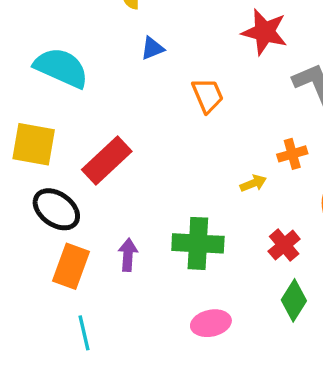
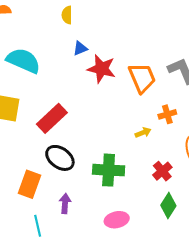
red star: (265, 32) -> (101, 69), moved
orange trapezoid: (208, 95) -> (142, 78), moved, size x1.4
black ellipse: (56, 209) -> (60, 158), moved
purple arrow: (128, 255) -> (65, 203), moved

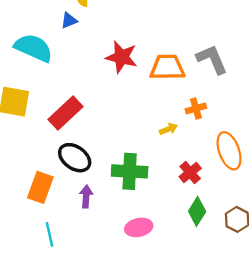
blue triangle: (80, 48) -> (69, 20), moved
orange trapezoid: (142, 78) -> (167, 67), turned -68
purple arrow: (65, 203) -> (86, 197), moved

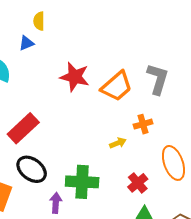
gray L-shape: (212, 59) -> (158, 79), turned 40
orange trapezoid: (167, 67) -> (117, 86), turned 140
purple arrow: (86, 197) -> (56, 203), moved

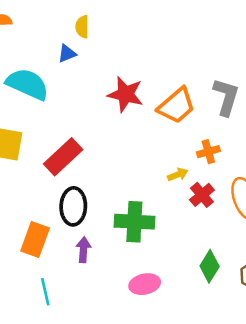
black ellipse: (32, 169) -> (73, 206), turned 56
red cross: (138, 183) -> (202, 195), moved
purple arrow: (56, 203) -> (83, 250), moved

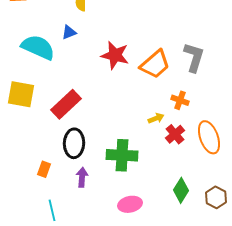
blue triangle: (67, 54) -> (69, 32), moved
orange cross: (208, 152) -> (180, 100), turned 36
orange rectangle: (35, 240) -> (44, 169), size x0.6

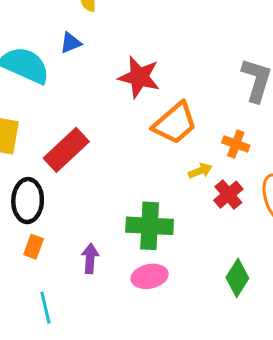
orange trapezoid: (155, 64) -> (175, 123), moved
black ellipse: (74, 143) -> (28, 201), moved
pink ellipse: (130, 204) -> (150, 276), moved

